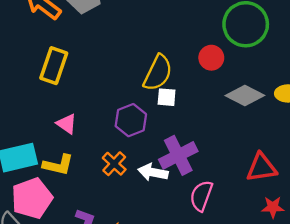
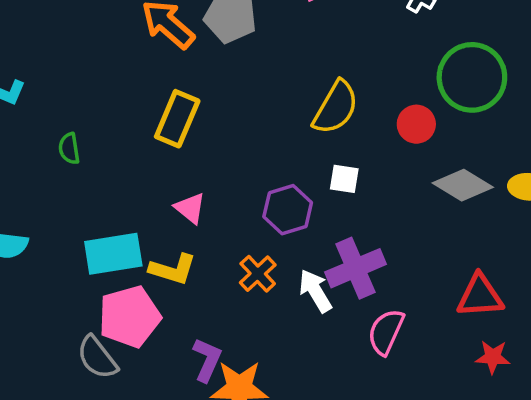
yellow semicircle: (158, 73) -> (336, 108), moved
white arrow: (153, 172) -> (315, 291), turned 44

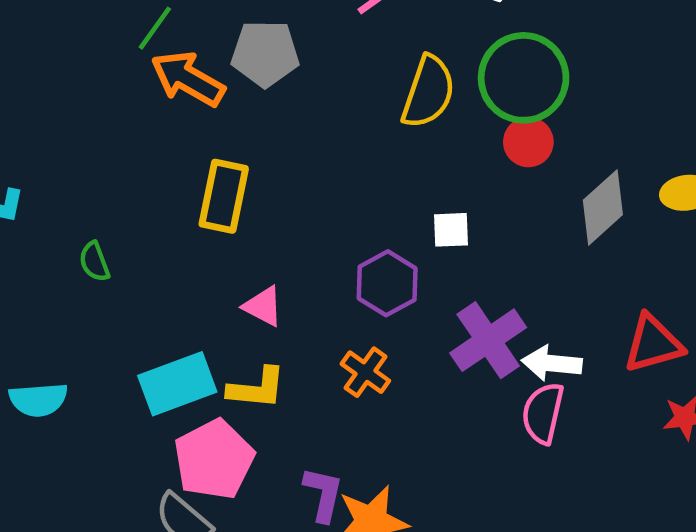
green circle: (472, 77) -> (524, 78), moved
yellow semicircle: (336, 108) -> (428, 92), moved
gray diamond: (463, 185) -> (603, 207), turned -62
white arrow: (315, 291) -> (552, 363), moved, turned -42

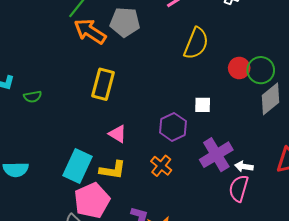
green circle: (524, 78) -> (261, 70), moved, size x0.7
green semicircle: (94, 262) -> (33, 97), moved, turned -84
white arrow: (552, 363) -> (244, 166), size x0.7
cyan rectangle: (177, 384) -> (78, 166), turned -48

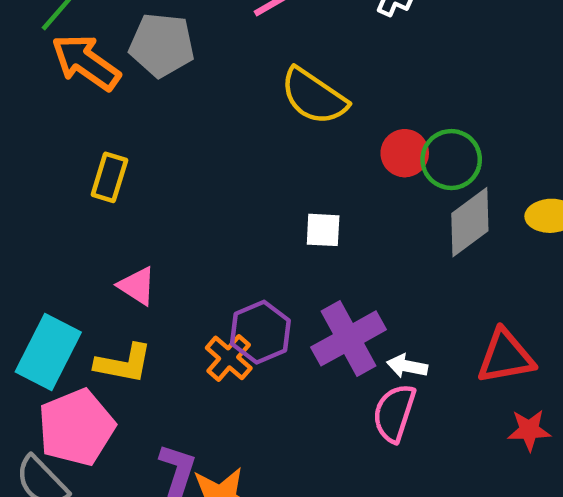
yellow semicircle: (196, 43) -> (314, 96), turned 100
yellow rectangle: (103, 84) -> (109, 177), size x0.7
purple hexagon: (173, 127) -> (260, 332), moved

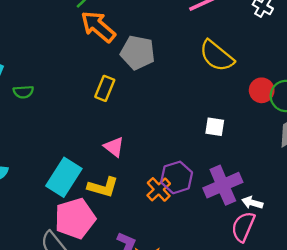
gray pentagon: (162, 45) -> (138, 53), moved

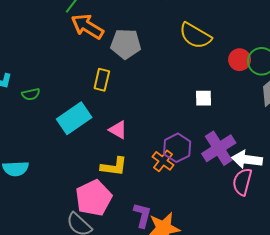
cyan rectangle: (64, 177) -> (74, 118), moved, turned 32
white arrow: (252, 203) -> (247, 159), size x1.6

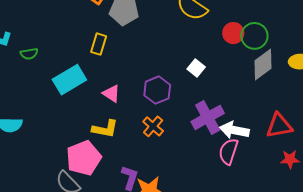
white square: (204, 98) -> (196, 68), turned 36
purple hexagon: (177, 148) -> (157, 90), moved

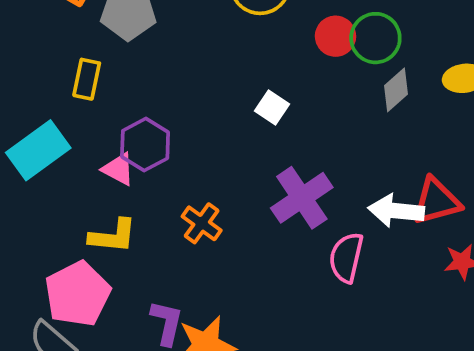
gray diamond: (263, 65) -> (396, 90), size x0.7
purple hexagon: (157, 90) -> (145, 145), moved
white arrow: (234, 130) -> (396, 211), moved

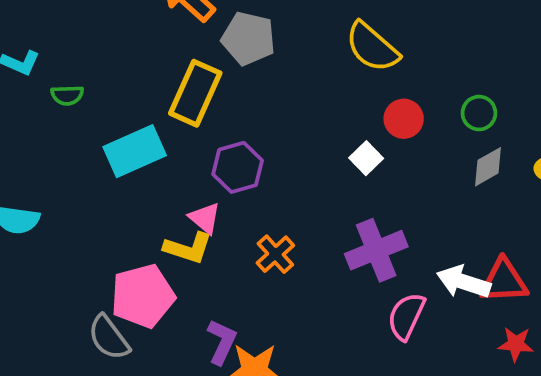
red circle: (336, 36) -> (404, 119), moved
green circle: (375, 38) -> (479, 113), size x0.7
yellow rectangle: (87, 79) -> (195, 93), size x1.6
pink triangle: (118, 169) -> (205, 218), moved

